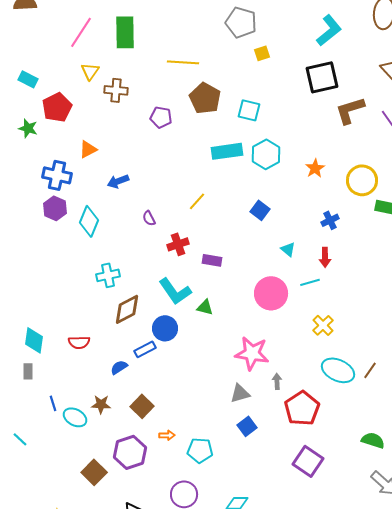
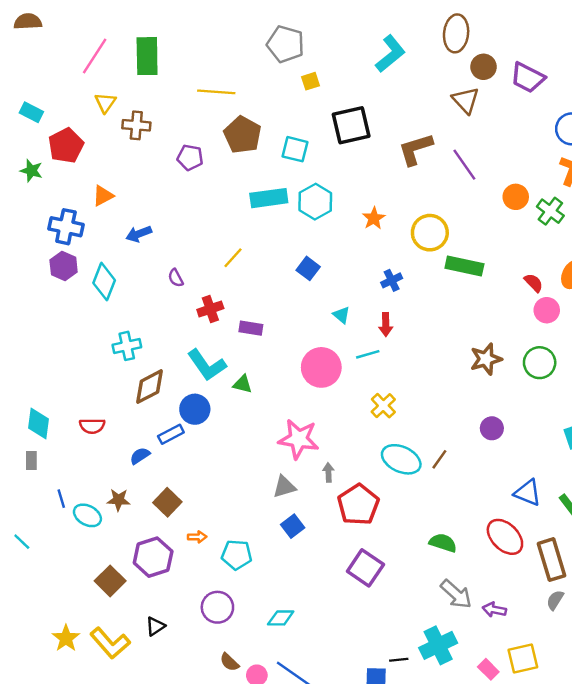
black square: (322, 77) -> (351, 125), moved

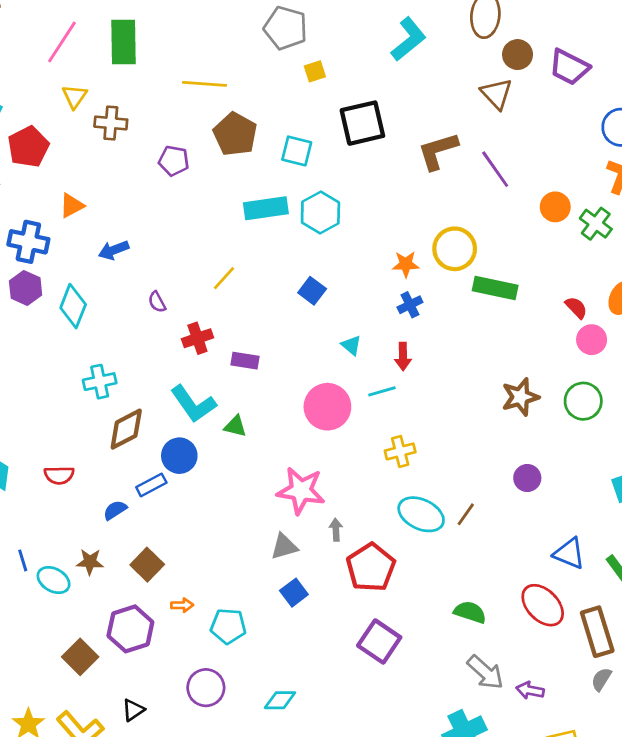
orange star: (374, 218) -> (406, 264), moved, turned 30
yellow cross: (383, 406) -> (400, 451), turned 30

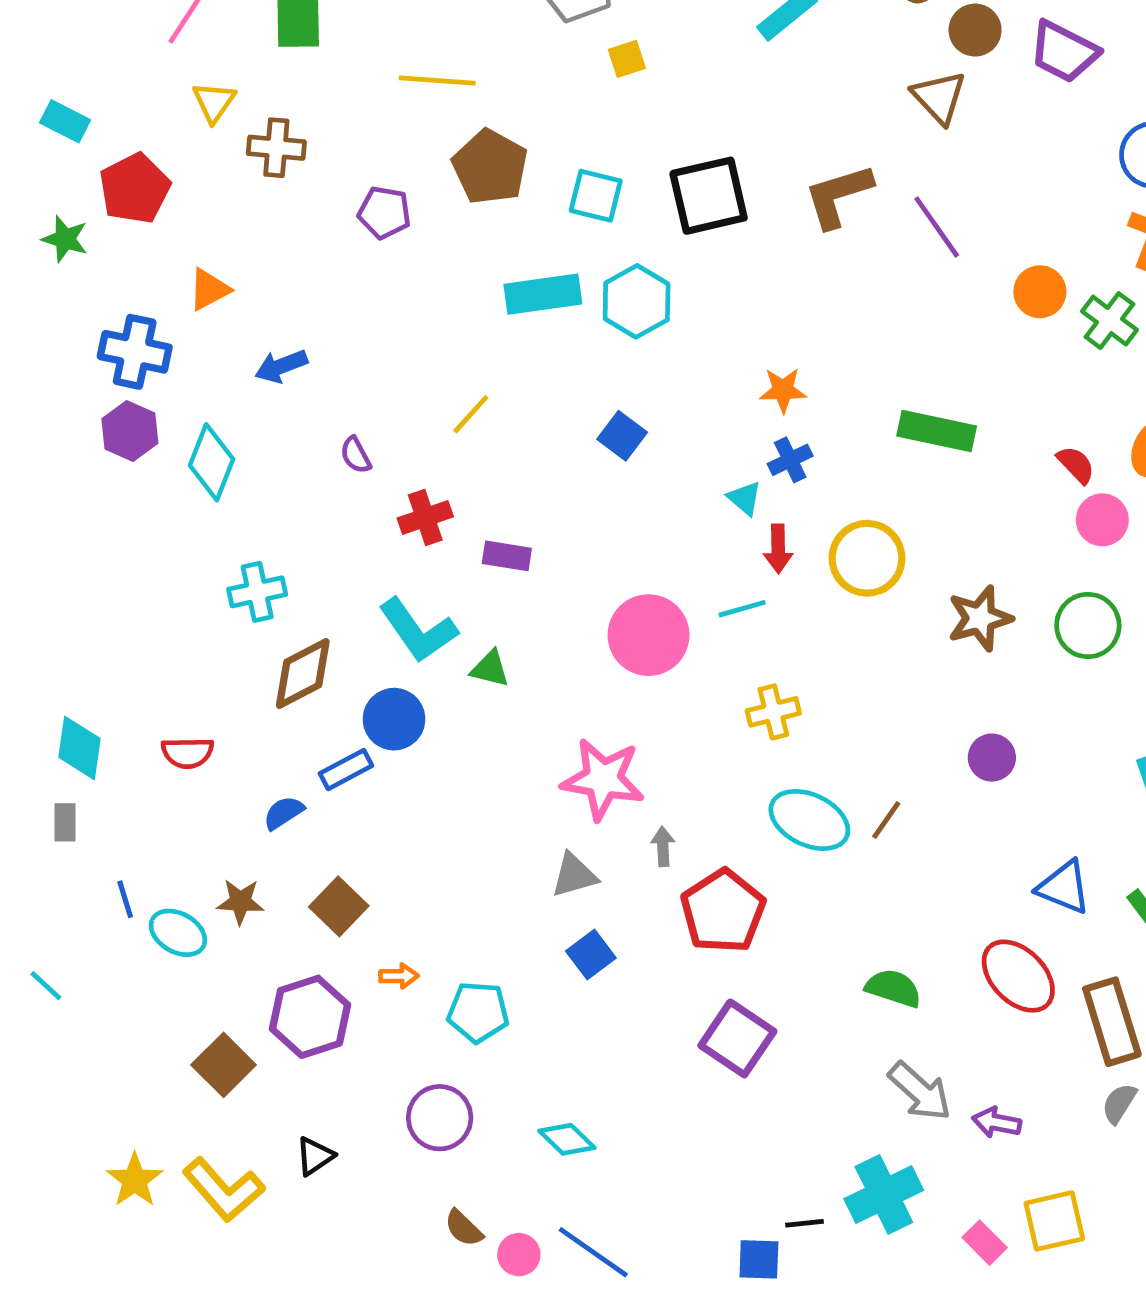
black square: (362, 123) -> (709, 196), moved
yellow circle: (455, 249) -> (867, 558), moved
cyan triangle: (351, 345) -> (745, 498), moved
cyan diamond: (280, 700) -> (567, 1139), turned 44

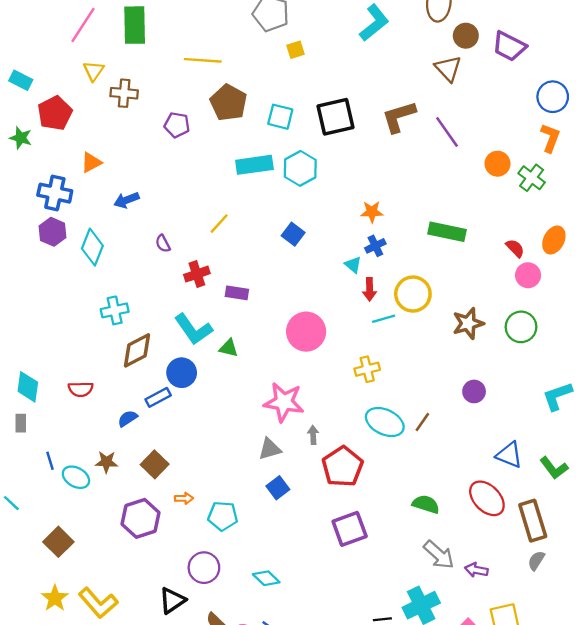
cyan line: (742, 609) -> (384, 319), moved
purple square: (737, 1038) -> (350, 529), turned 36
brown square: (224, 1065) -> (58, 542), moved
black triangle: (315, 1156) -> (172, 601), moved, size x1.4

